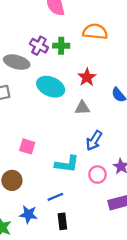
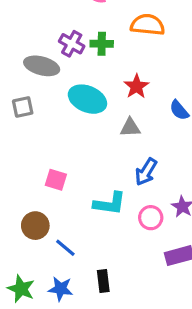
blue line: (55, 197) -> (65, 248), moved, turned 63
blue star: (28, 214) -> (61, 289), moved

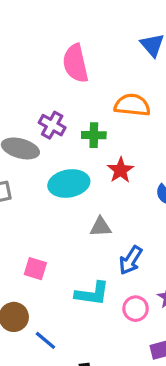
green cross: (102, 44) -> (94, 135), moved
cyan ellipse: (87, 99) -> (69, 184), turned -33
gray triangle: (130, 128) -> (101, 227), moved

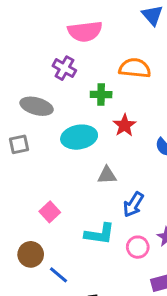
pink semicircle: (75, 63) -> (85, 31), turned -84
purple cross: (52, 125) -> (64, 68), moved
pink square: (35, 269) -> (50, 212), turned 30

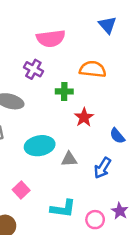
cyan ellipse: (79, 137) -> (40, 146), moved
blue arrow: (133, 205) -> (102, 168), moved

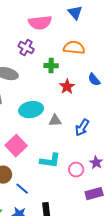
blue triangle: (107, 25) -> (75, 13), moved
blue semicircle: (117, 136) -> (94, 80), moved
pink square: (21, 190) -> (16, 146), size x1.5

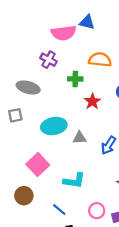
blue triangle: (75, 13) -> (87, 22), moved, turned -35
pink circle: (76, 170) -> (97, 211), moved
blue line: (22, 189) -> (59, 210), moved

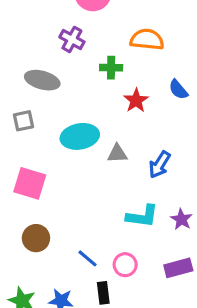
pink square: (38, 165) -> (30, 183), moved, turned -30
cyan L-shape: (74, 181) -> (142, 216), moved
pink circle: (97, 211) -> (125, 265), moved

